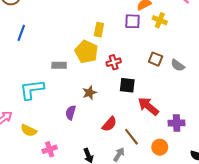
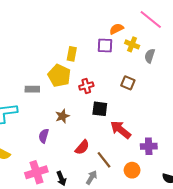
gray semicircle: (178, 65) -> (150, 56), moved, turned 72
pink cross: (50, 149) -> (36, 172), moved, size x1.5

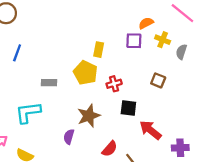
gray rectangle: (32, 89) -> (49, 83), moved
brown star: (62, 116) -> (89, 116), size x1.5

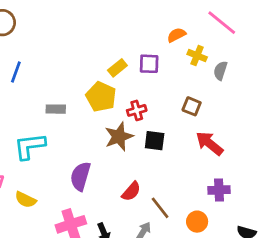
purple square: (134, 41) -> (149, 64), moved
yellow rectangle: (99, 50) -> (117, 68), turned 40
brown star: (89, 116) -> (119, 136), moved
red arrow: (150, 130) -> (209, 143), moved
purple semicircle: (69, 137) -> (80, 176), size x1.5

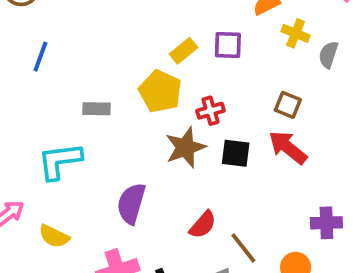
red arrow: (209, 143) -> (288, 147), moved

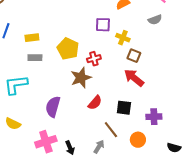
yellow cross: (296, 33) -> (123, 38), moved
yellow rectangle: (183, 51) -> (32, 38), moved, turned 32
gray semicircle: (328, 55) -> (155, 20), moved, turned -128
black square: (236, 153) -> (124, 108), moved
red semicircle: (203, 225) -> (95, 103), moved

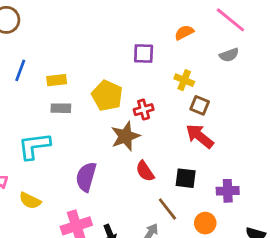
purple square: (103, 25) -> (144, 54), moved
red semicircle: (95, 103) -> (145, 171), turned 105

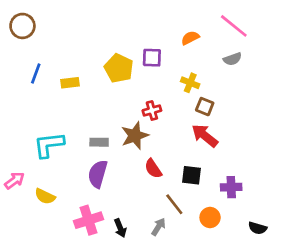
yellow pentagon: (107, 96) -> (119, 68), moved
gray rectangle: (61, 108) -> (99, 142), moved

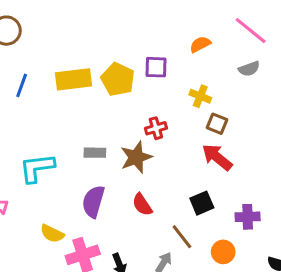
yellow rectangle: (70, 83) -> (74, 79), moved, size x1.6
gray rectangle: (99, 142) -> (95, 153), moved
red semicircle: (153, 169) -> (142, 205), moved
black square: (192, 175) -> (202, 203), turned -30
yellow semicircle: (45, 196) -> (52, 234), moved

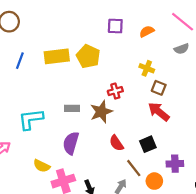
purple square: (156, 67) -> (115, 26), moved
red semicircle: (142, 205) -> (116, 143), moved
purple cross: (248, 217) -> (175, 164), moved
orange circle: (223, 252) -> (154, 181), moved

